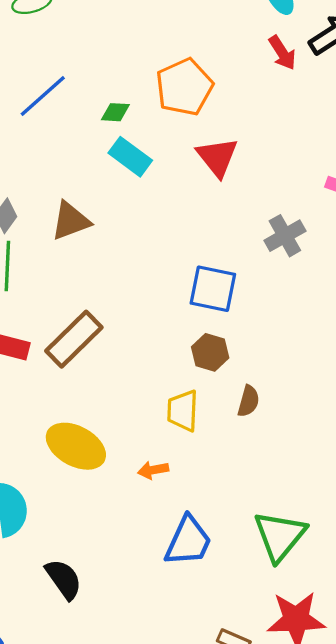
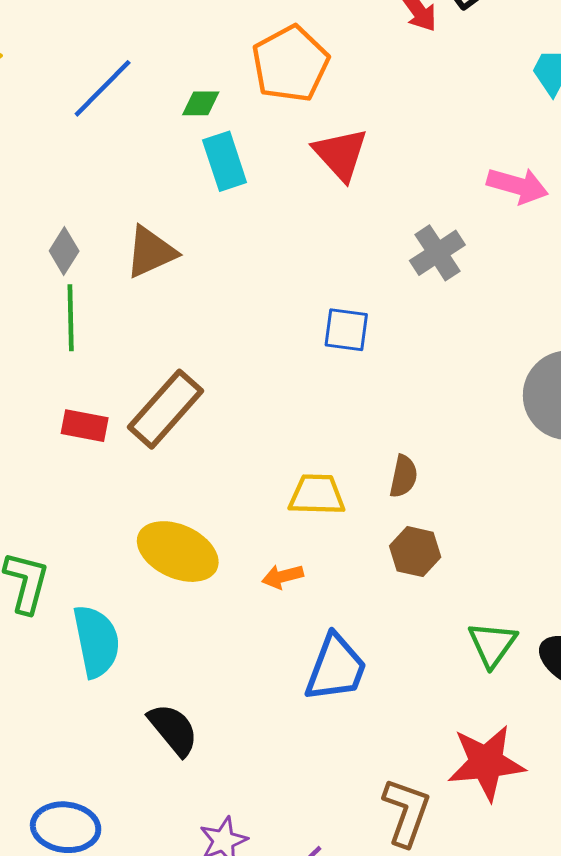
cyan rectangle: (130, 157) -> (225, 161), turned 39
blue square: (213, 289) -> (346, 330), size x0.7
brown hexagon: (210, 352) -> (415, 552), moved
yellow trapezoid: (183, 411) -> (317, 495), turned 93
green triangle: (280, 536) -> (492, 644), moved, size x0.7

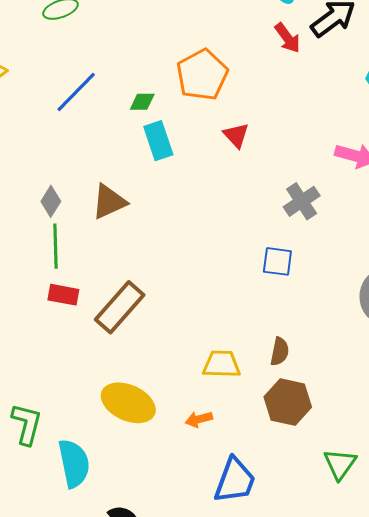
red triangle: (340, 154) -> (236, 135), size x0.7
blue square: (346, 330) -> (277, 261), moved
red rectangle: (85, 426) -> (63, 295), moved
brown hexagon: (415, 552) -> (288, 402), size x1.4

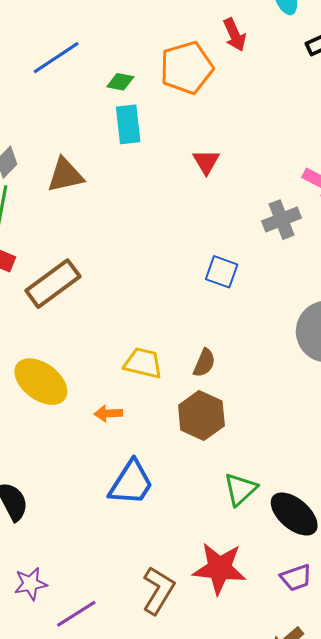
red arrow: (287, 38) -> (235, 35), moved
red triangle: (236, 135) -> (206, 162), moved
gray cross: (302, 201) -> (282, 220), moved

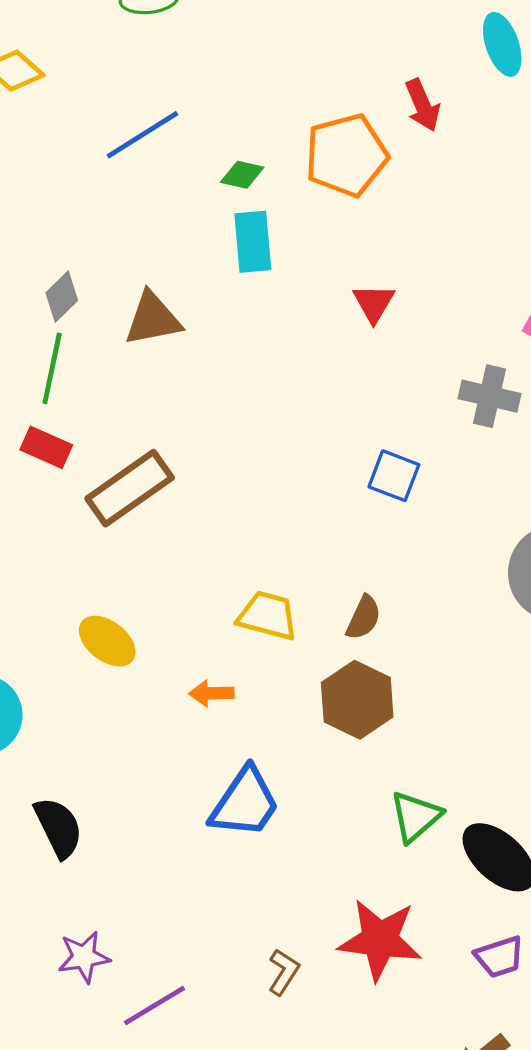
gray cross: (282, 220) -> (490, 396), turned 33
yellow ellipse: (41, 382) -> (107, 641), size x0.7
brown L-shape: (158, 590) -> (284, 972), size x0.6

